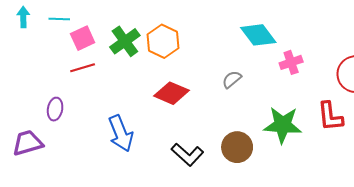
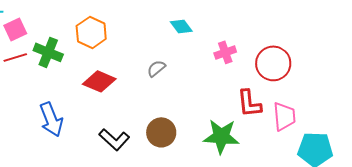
cyan diamond: (258, 35) -> (181, 26), size x0.7
green cross: (125, 41) -> (48, 52), moved, turned -32
pink cross: (291, 62) -> (225, 52), moved
green star: (283, 125) -> (221, 136), moved

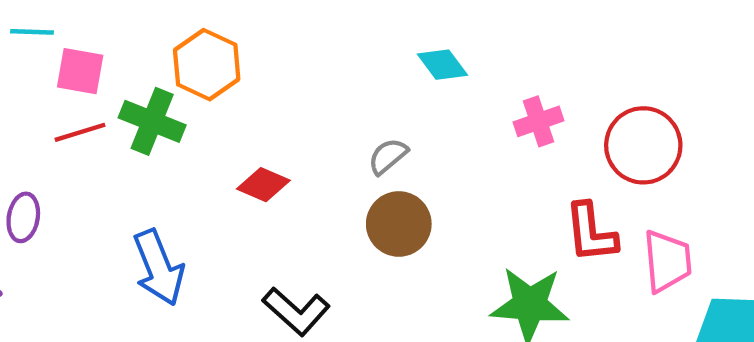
pink square: (15, 29) -> (80, 71), turned 35
orange hexagon: (91, 32) -> (207, 65), moved
red diamond: (99, 81) -> (263, 185), size x0.7
brown circle: (161, 132) -> (399, 224), moved

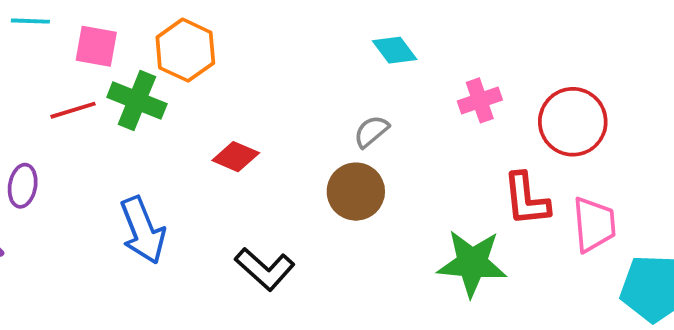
pink square: (80, 71) -> (96, 46), moved
gray semicircle: (388, 156) -> (371, 131), moved

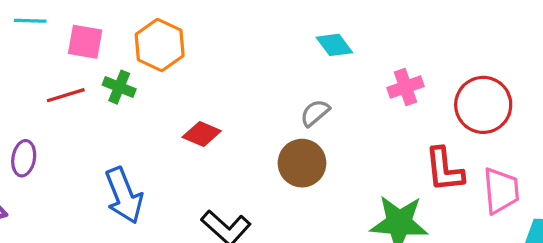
green cross: (137, 100) -> (119, 87), size x0.7

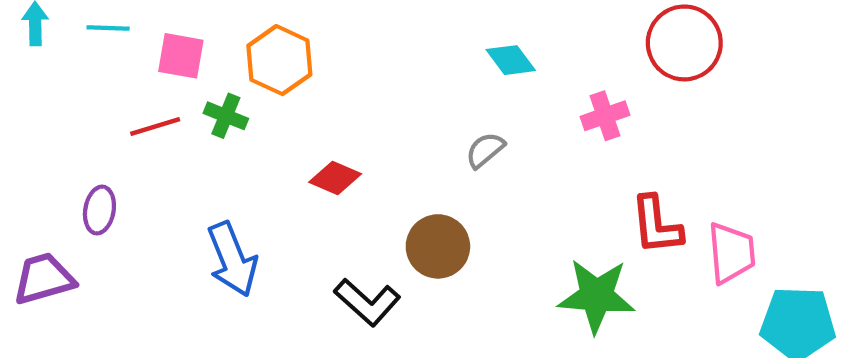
red circle: (483, 105) -> (684, 43), moved
brown circle: (302, 163) -> (438, 246), moved

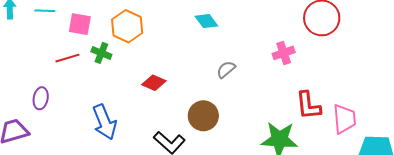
cyan diamond: (511, 60) -> (206, 21), moved

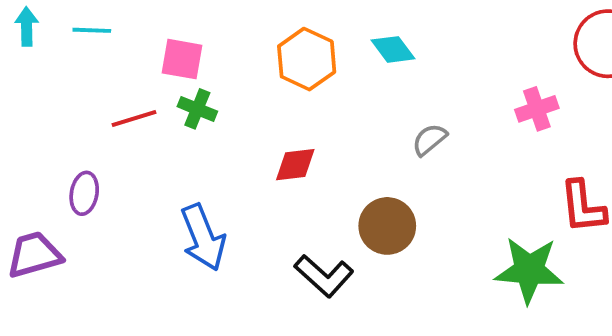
pink square: (80, 24) -> (182, 59), moved
orange hexagon: (127, 26) -> (307, 59), moved
red diamond: (154, 83) -> (295, 165), turned -30

